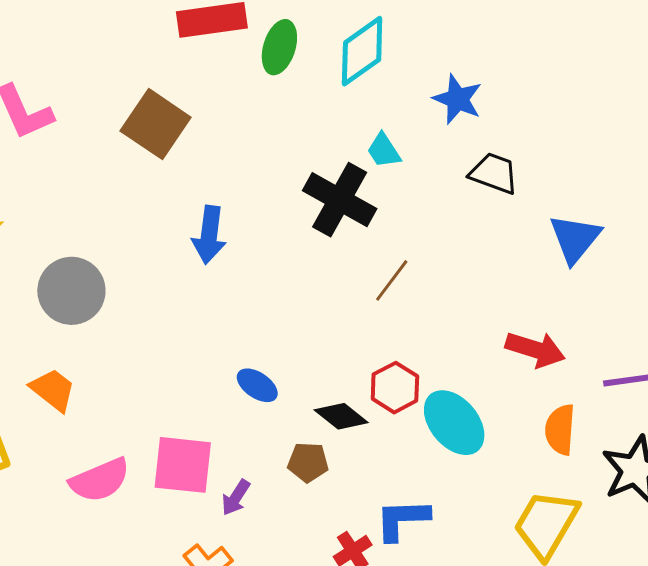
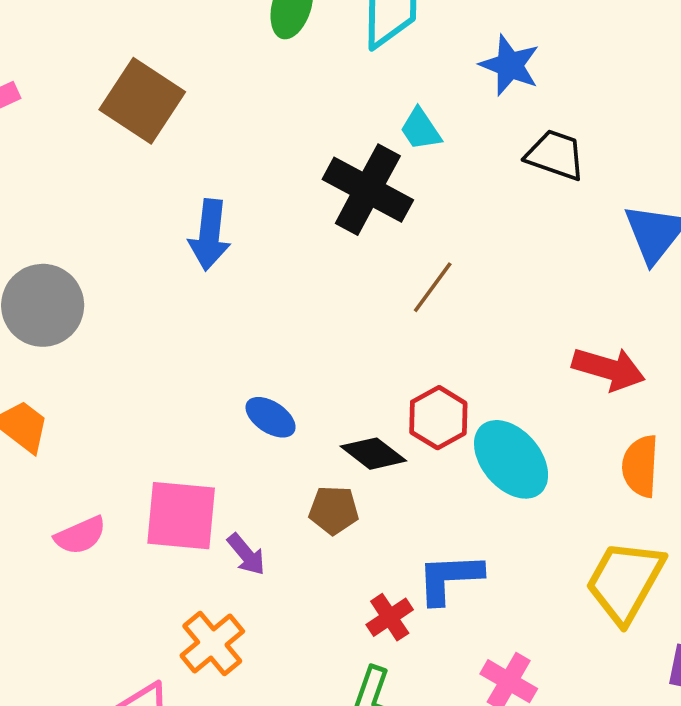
pink semicircle: (100, 480) -> (80, 535), size x0.7
purple arrow: (236, 498) -> (246, 554), turned -72

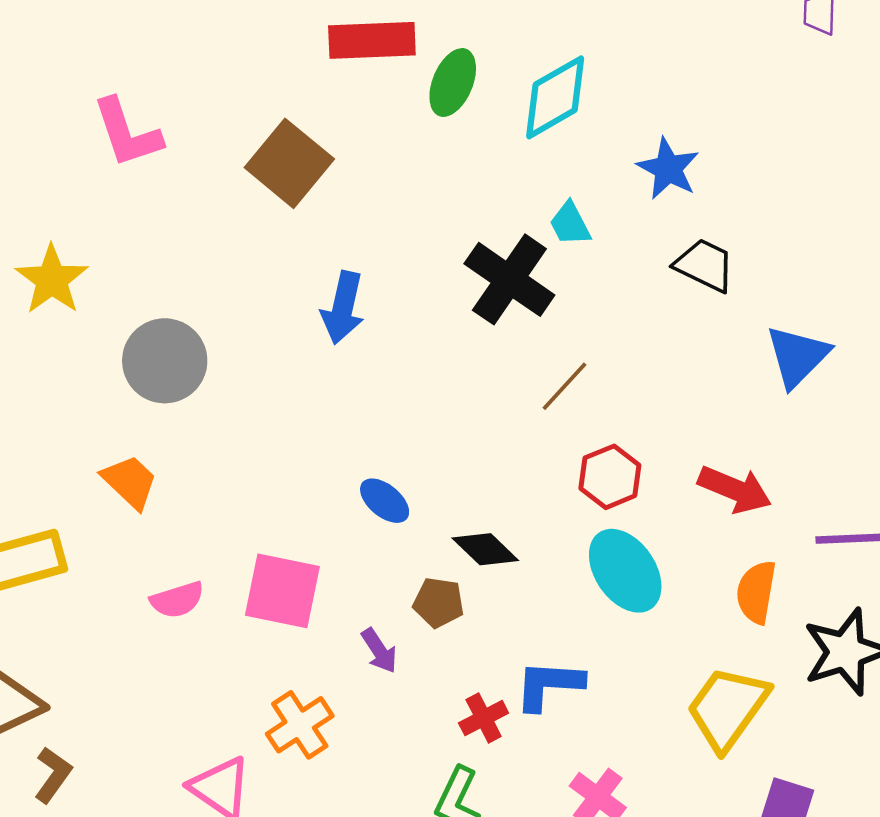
red hexagon: (438, 418) -> (610, 477), moved
purple arrow: (246, 554) -> (379, 651), moved

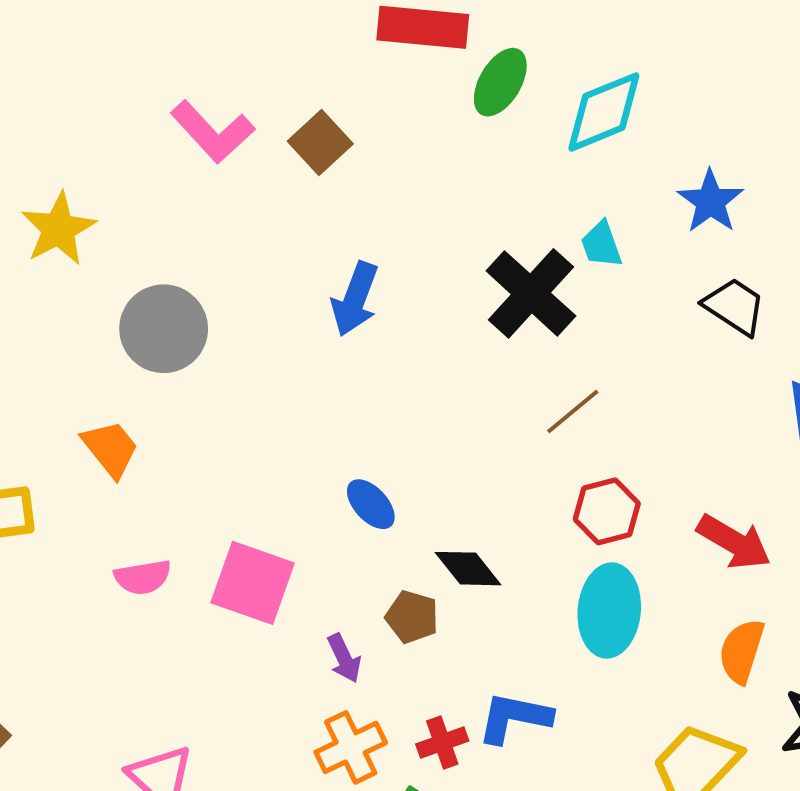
pink L-shape: (127, 133) -> (212, 132), moved, turned -32
brown square: (289, 163) -> (320, 142), size x0.7
cyan ellipse: (625, 571) -> (609, 610), turned 32
orange cross: (300, 725) -> (351, 747), moved

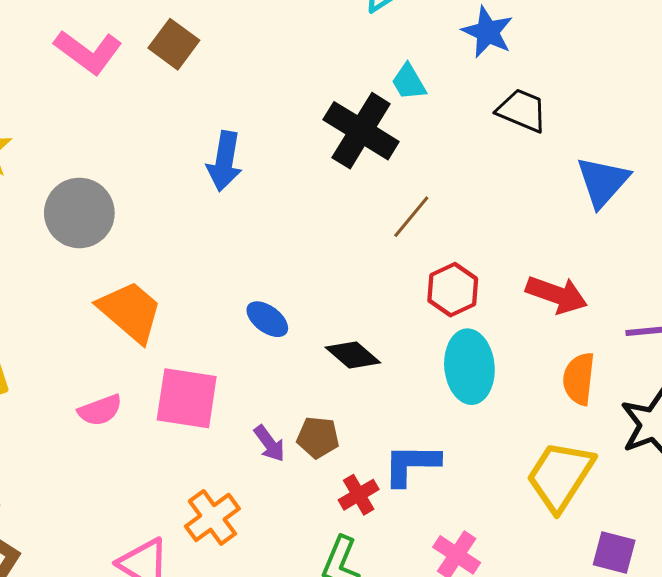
orange trapezoid: (110, 449) -> (130, 311), moved, size x1.4
brown pentagon: (412, 617) -> (318, 437), moved
orange cross: (351, 747) -> (212, 517), moved

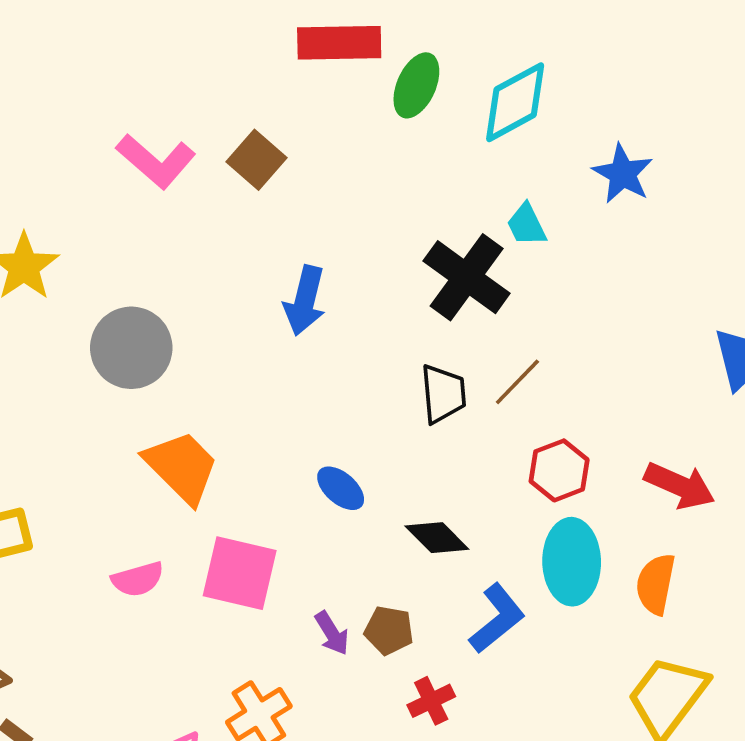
black trapezoid: (522, 110) -> (443, 394), moved, turned 58
orange semicircle: (579, 379) -> (656, 584), moved
blue L-shape: (411, 465) -> (497, 618), moved, turned 136

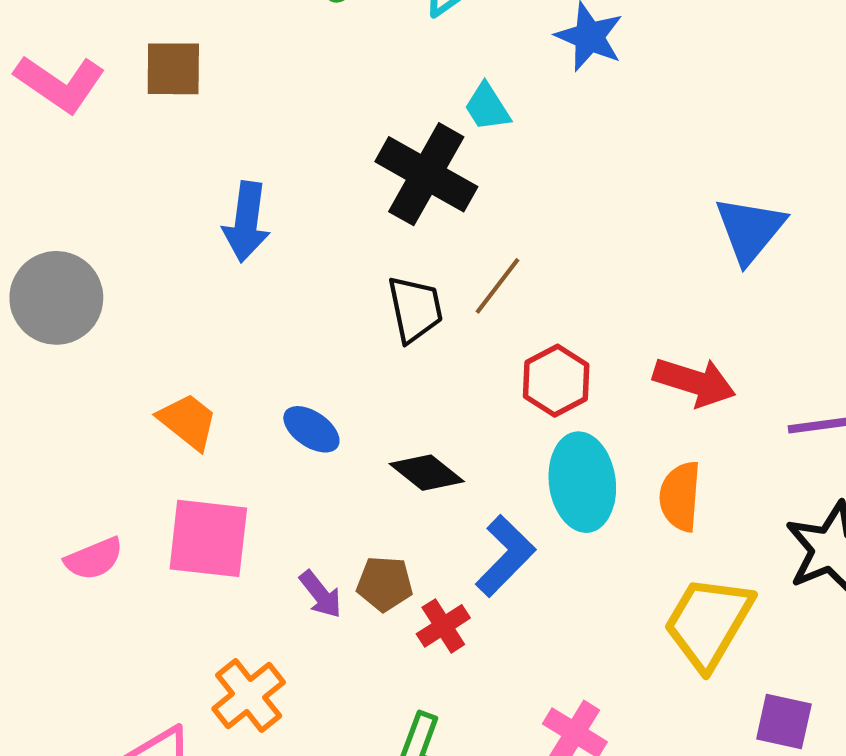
brown square: (256, 160) -> (173, 69), turned -34
orange trapezoid: (182, 467) -> (188, 421), moved, size x0.7
red cross: (431, 701) -> (443, 626), moved

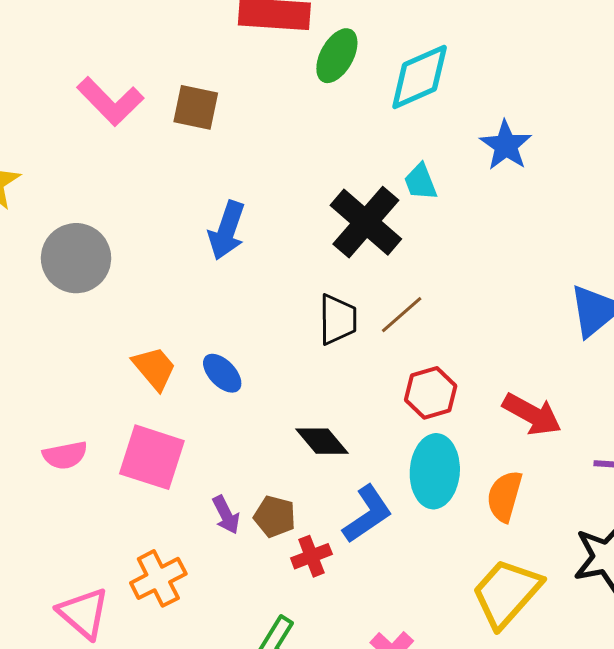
blue ellipse: (311, 429) -> (222, 373), moved

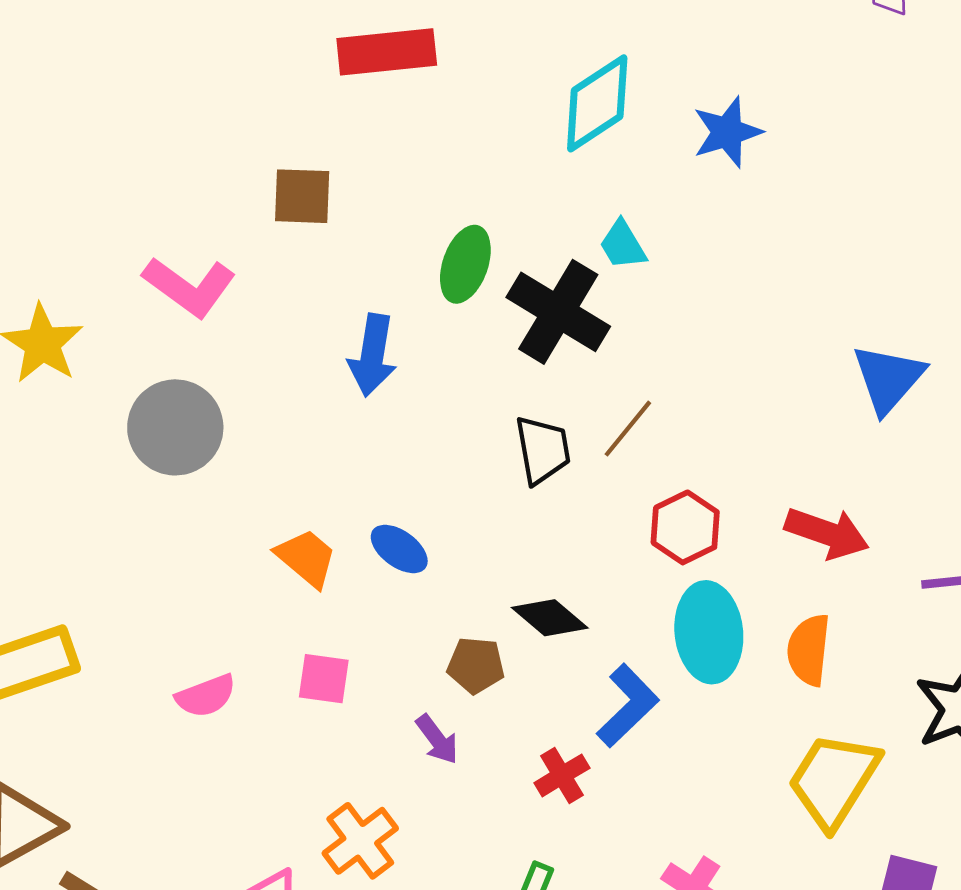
green ellipse: (337, 56) -> (465, 264), moved
pink L-shape: (110, 101) -> (189, 287), moved
blue star: (506, 145) -> (727, 132), moved, turned 30
pink square: (152, 457) -> (324, 679), size x0.6
brown pentagon: (275, 517) -> (476, 665), moved

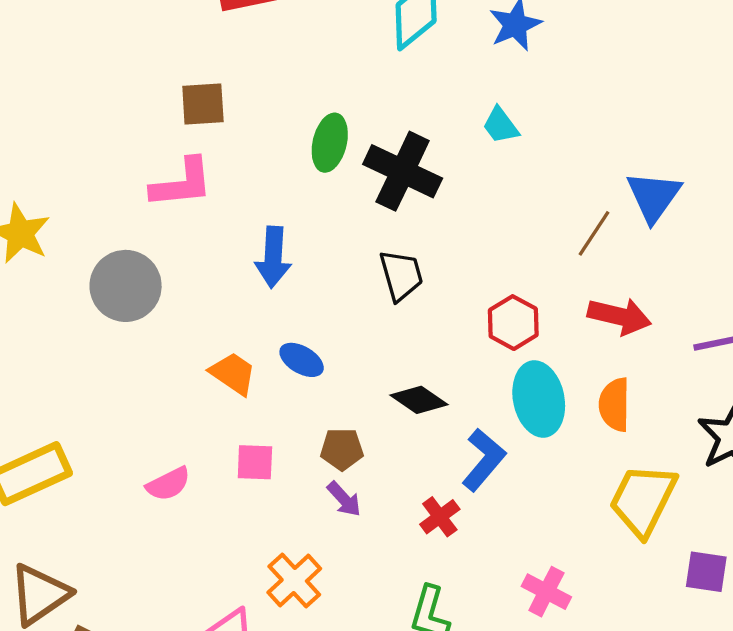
cyan trapezoid: (623, 245) -> (501, 125), moved
pink L-shape: (189, 287) -> (182, 183), moved, turned -36
blue arrow: (372, 355) -> (273, 257), moved
brown line: (628, 429) -> (594, 233), moved
brown pentagon: (476, 665) -> (342, 449), moved

